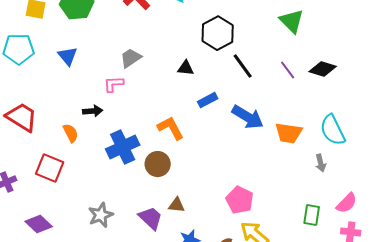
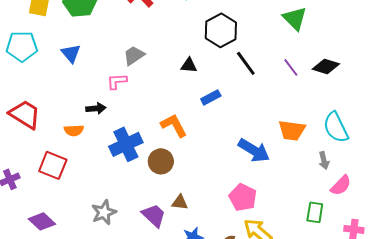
blue arrow: (248, 117) -> (254, 150), moved
orange semicircle: (71, 133) -> (74, 130), turned 114
pink semicircle: (347, 203) -> (341, 185), moved

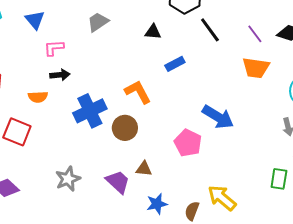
pink L-shape: (117, 81) -> (54, 48), moved
orange trapezoid: (292, 130) -> (256, 68), moved
pink pentagon: (243, 197) -> (188, 143), moved

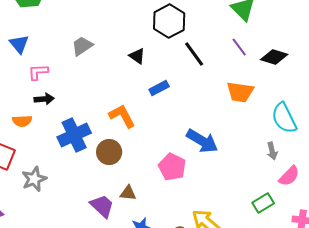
black triangle: (153, 32) -> (137, 56), turned 30
purple line: (255, 34) -> (239, 47), moved
gray star: (68, 179) -> (34, 179), moved
green rectangle: (279, 179) -> (263, 203), turned 50

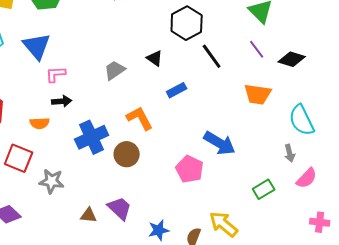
blue triangle: (19, 44) -> (37, 46), size x1.4
gray trapezoid: (82, 46) -> (115, 70), moved
gray star: (34, 179) -> (52, 181), turned 30
brown triangle: (128, 193) -> (89, 215), moved
green rectangle: (263, 203) -> (264, 189), moved

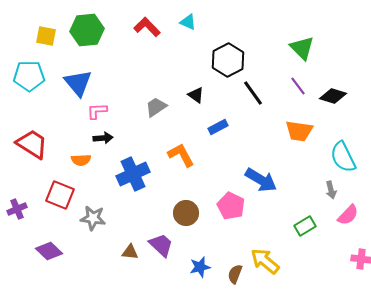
brown circle: (127, 154) -> (186, 213), moved

